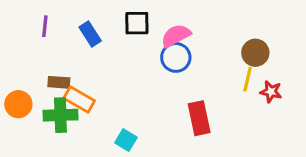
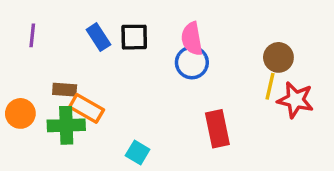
black square: (137, 23) -> (134, 37), moved
purple line: (45, 26) -> (32, 35), moved
pink semicircle: (176, 36) -> (192, 39), turned -72
red star: (271, 92) -> (295, 100), size x1.5

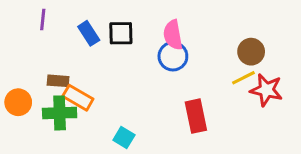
purple line: (32, 35) -> (43, 20), moved
yellow line: (270, 86) -> (243, 78), turned 50

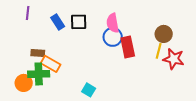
yellow line: (243, 78) -> (159, 51), turned -49
orange circle: (18, 102) -> (24, 83), moved
red rectangle: (196, 116) -> (128, 47), moved
cyan square: (124, 137) -> (89, 90), moved

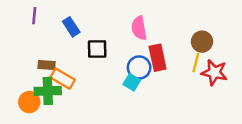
black square: (79, 22) -> (97, 49), moved
blue circle: (113, 37) -> (139, 68), moved
cyan square: (89, 90) -> (132, 82), moved

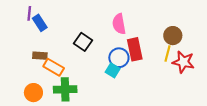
blue rectangle: (71, 27) -> (40, 23), moved
black square: (97, 49) -> (83, 42), turned 36
green cross: (48, 91) -> (65, 89), moved
orange circle: (29, 102) -> (33, 93), moved

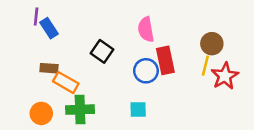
red star: (183, 62) -> (225, 76), turned 30
cyan square: (113, 70) -> (138, 110), moved, turned -32

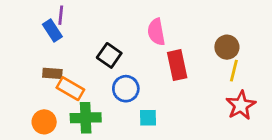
purple line: (36, 16) -> (61, 15), moved
yellow line: (205, 66) -> (234, 71), moved
blue circle: (146, 71) -> (126, 89), moved
red star: (225, 76) -> (241, 105), moved

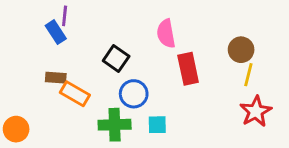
green cross: (86, 118) -> (115, 125), moved
orange circle: (44, 122) -> (16, 129), moved

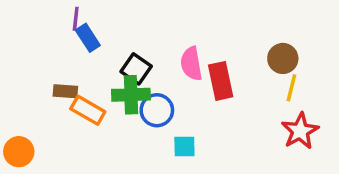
blue rectangle: (56, 32) -> (88, 38), moved
pink semicircle: (166, 34) -> (191, 64), moved
green cross: (115, 125) -> (131, 95), moved

